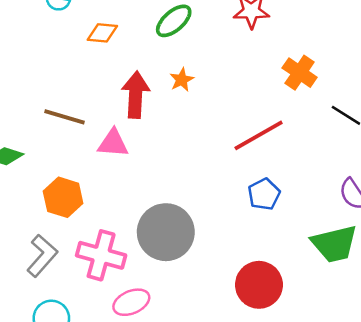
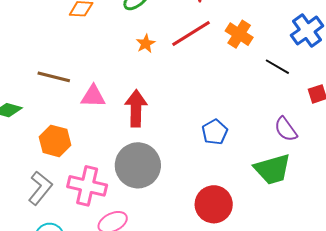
red arrow: (136, 95) -> (136, 108), moved
red line: (259, 135) -> (191, 33), moved

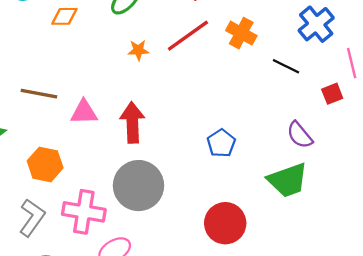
orange star: (146, 44) -> (138, 50), turned 30

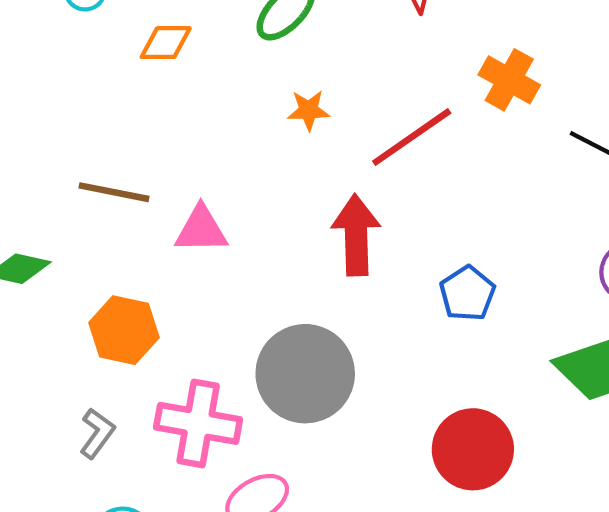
red line: (188, 36) -> (412, 137), moved
red arrow: (132, 123) -> (356, 235), moved
gray L-shape: (32, 218) -> (97, 433), size x0.7

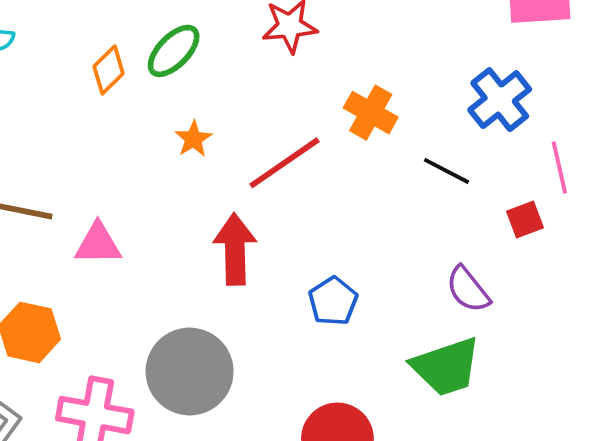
orange diamond: (166, 43) -> (109, 70), moved, turned -45
orange star: (309, 110) -> (193, 139), turned -30

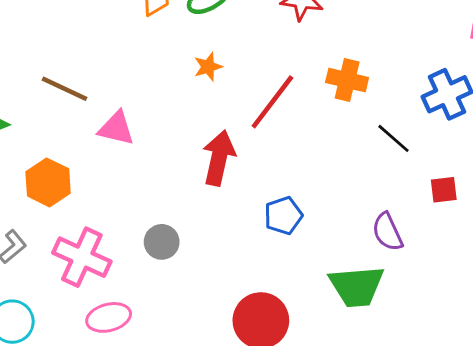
orange cross: (371, 113) -> (347, 80), turned -30
red line: (284, 163) -> (272, 102), turned -32
gray circle: (190, 371) -> (162, 242), size x0.5

